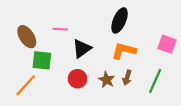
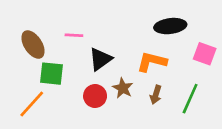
black ellipse: (120, 20) -> (170, 26), moved, turned 60
brown star: (107, 80) -> (123, 88), moved

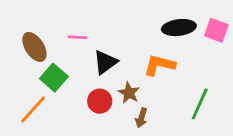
pink square: (205, 54) -> (216, 30), moved
green square: (51, 74) -> (54, 78), turned 35
brown arrow: (156, 95) -> (141, 118), moved

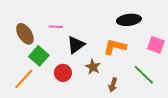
pink square: (216, 30) -> (156, 45), moved
red circle: (100, 101) -> (63, 73), moved
green line: (200, 104) -> (144, 75), turned -70
brown arrow: (141, 118) -> (113, 85), moved

